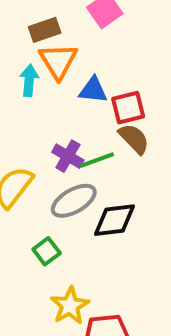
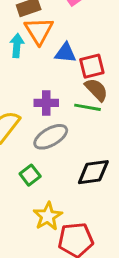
purple cross: (68, 156) -> (46, 103), turned -30
green line: (97, 160) -> (87, 107), moved, turned 30
black diamond: (115, 220) -> (93, 172), moved

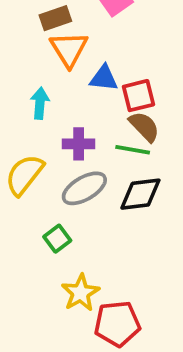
cyan arrow: (17, 46) -> (40, 103), moved
black diamond: (93, 172) -> (140, 194), moved

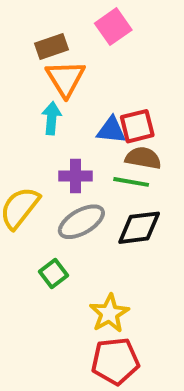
blue triangle: (104, 78) -> (111, 130), moved
cyan arrow: (40, 103) -> (52, 118), moved
brown semicircle: (144, 126) -> (143, 158), turned -36
yellow star: (80, 293) -> (109, 313), moved

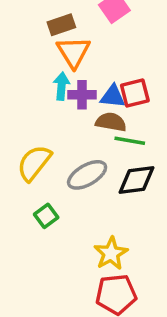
brown semicircle: (143, 158) -> (111, 122), moved
purple cross: (75, 176) -> (82, 95), moved
green square: (54, 274) -> (46, 216), moved

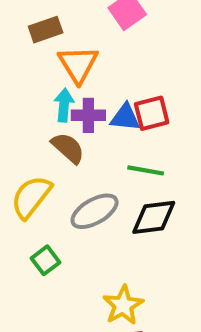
brown rectangle: (61, 25) -> (46, 30), moved
brown semicircle: (111, 122) -> (68, 148), moved, turned 32

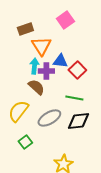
red square: (152, 113) -> (77, 70), turned -30
blue triangle: (125, 117) -> (60, 61), moved

